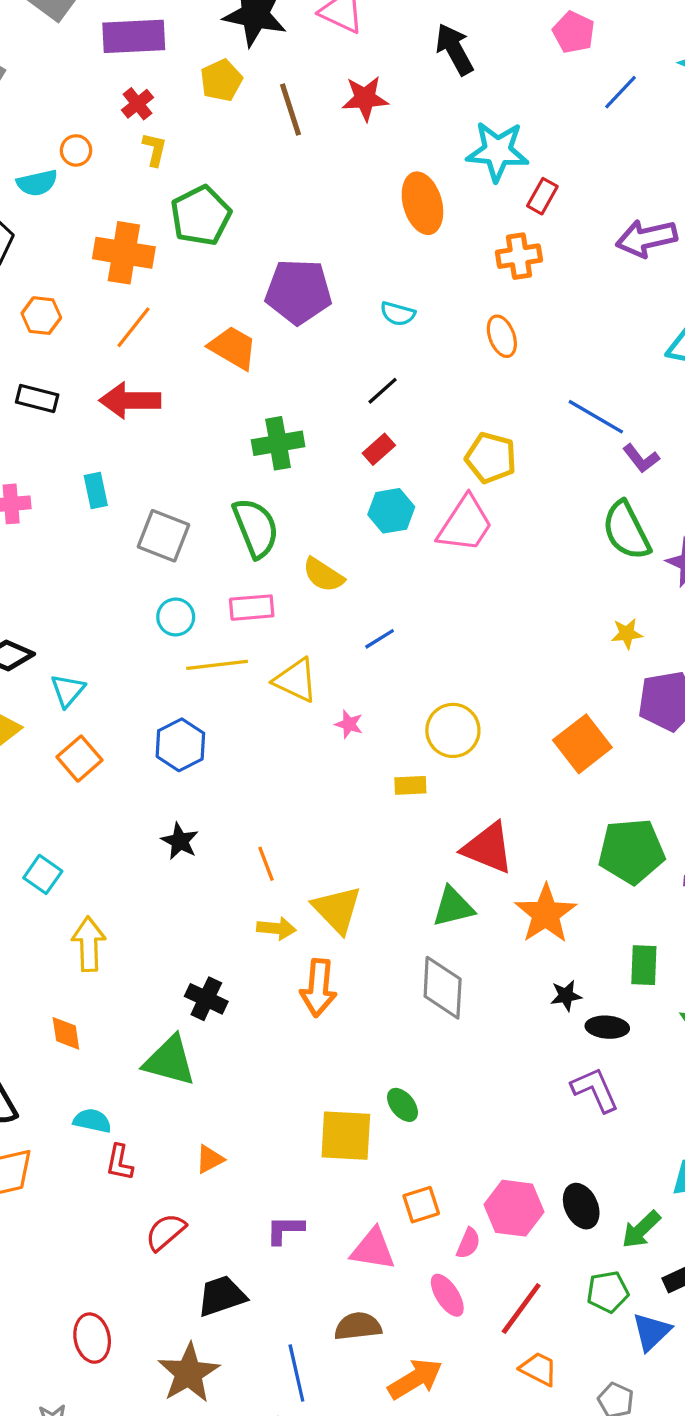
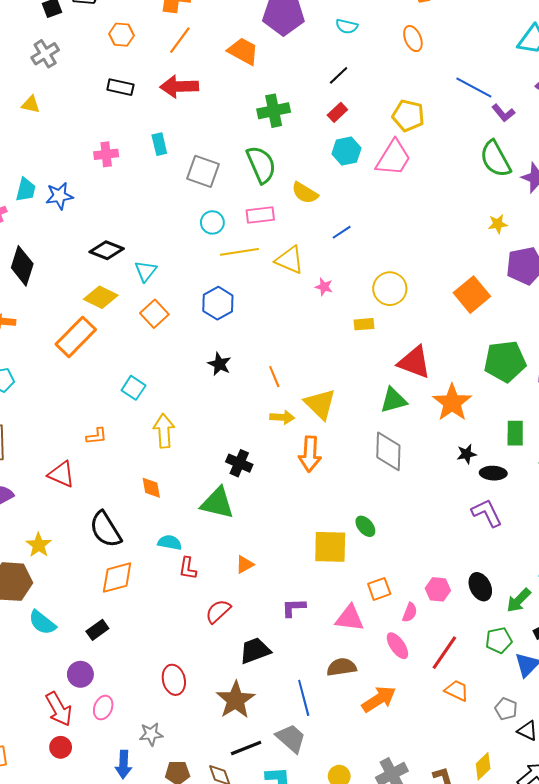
pink hexagon: (514, 1208) -> (438, 589), size x0.7

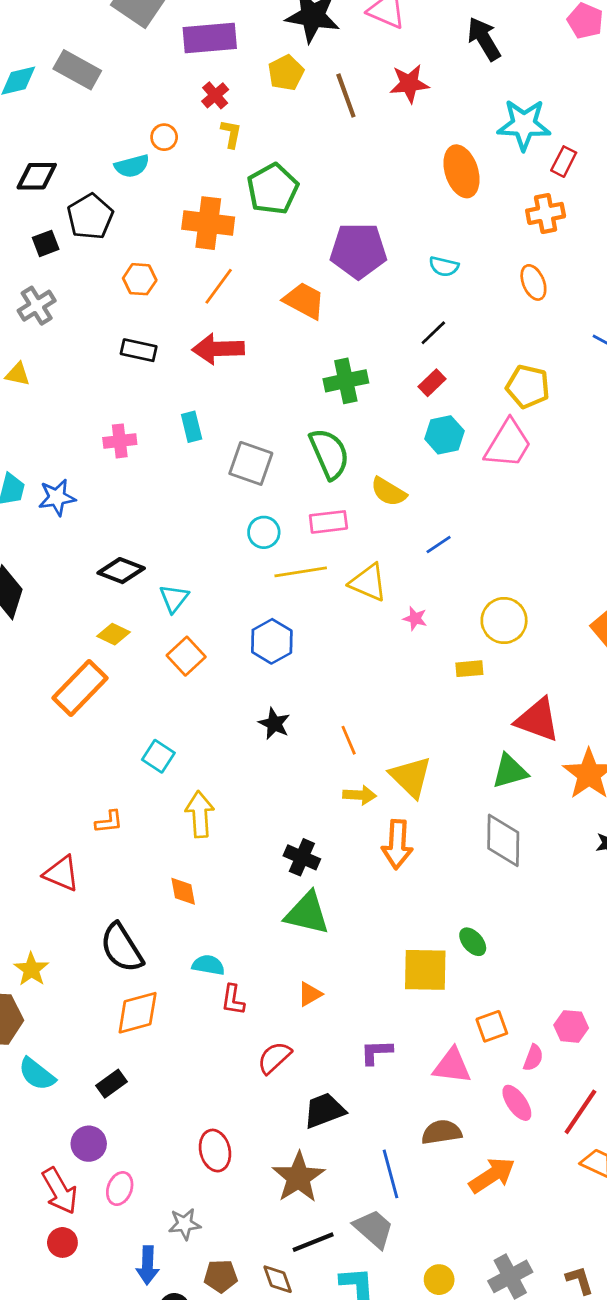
yellow diamond: (101, 297) -> (114, 634), size x0.7
green triangle: (217, 503) -> (307, 913), moved

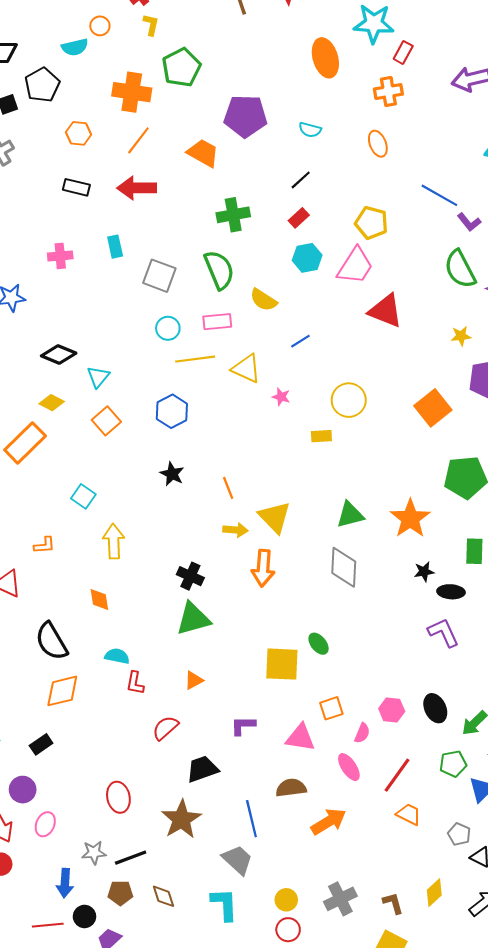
red triangle: (538, 720) -> (386, 311), moved
green triangle: (307, 913) -> (193, 619), turned -30
black line: (313, 1242) -> (131, 858), moved

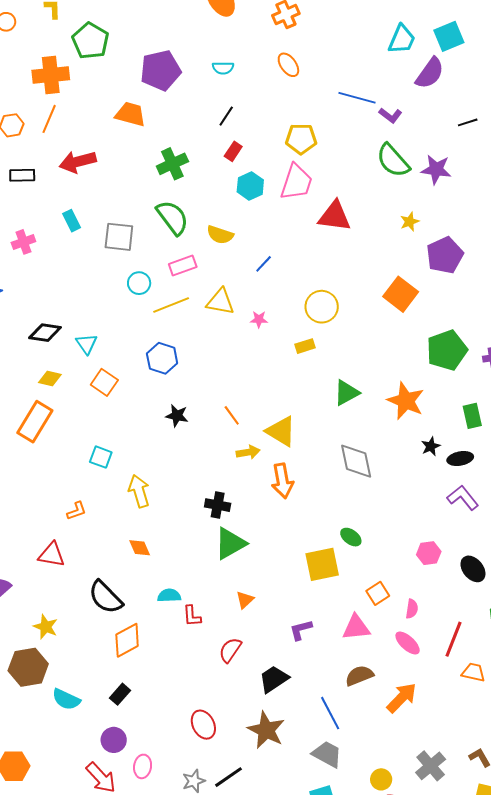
orange line: (138, 140) -> (49, 119), moved
green triangle: (350, 515) -> (346, 393), moved
pink hexagon: (392, 710) -> (429, 553), moved

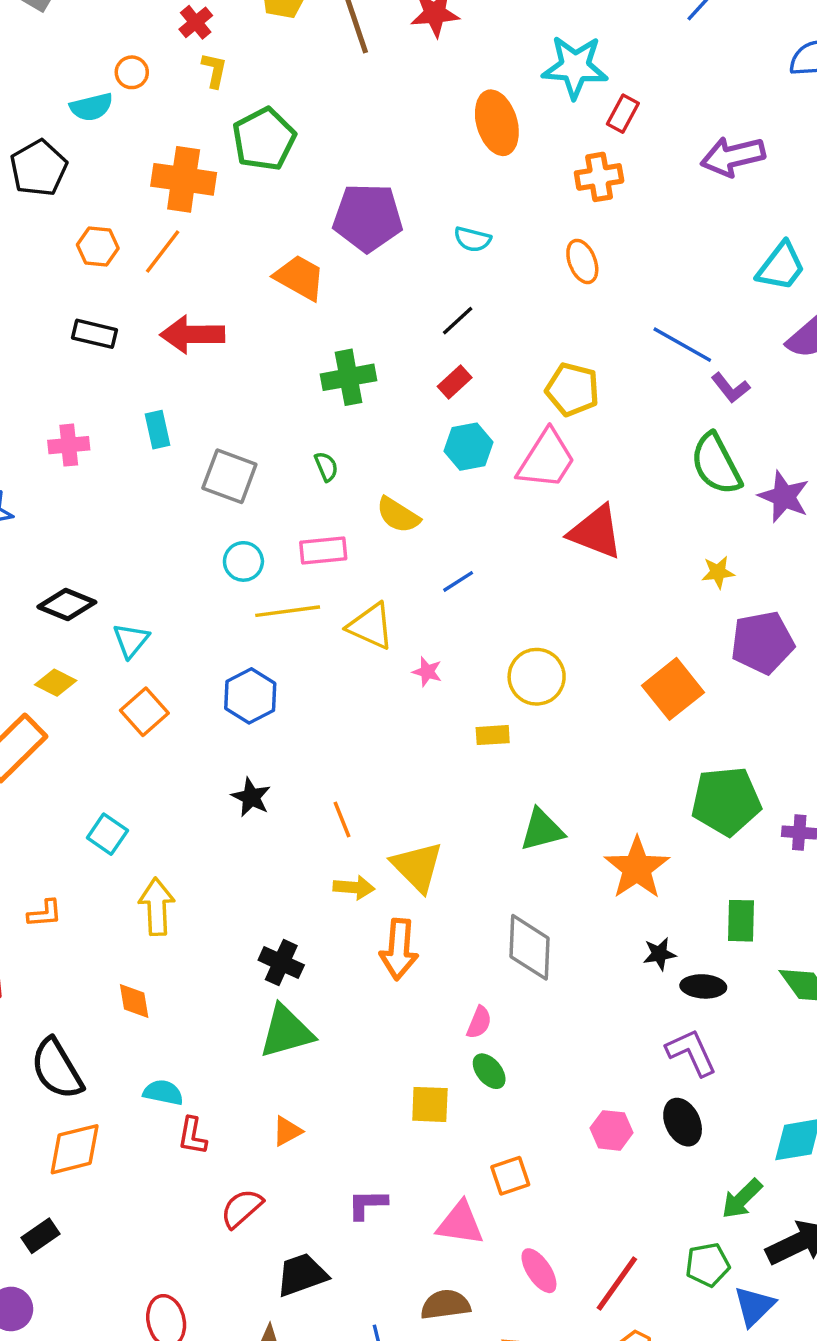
green semicircle: (172, 218) -> (326, 467), size x0.5
yellow square: (322, 564) -> (430, 1104), size x0.7
black ellipse: (473, 569) -> (683, 1122), moved
pink semicircle: (412, 609) -> (479, 1022), moved

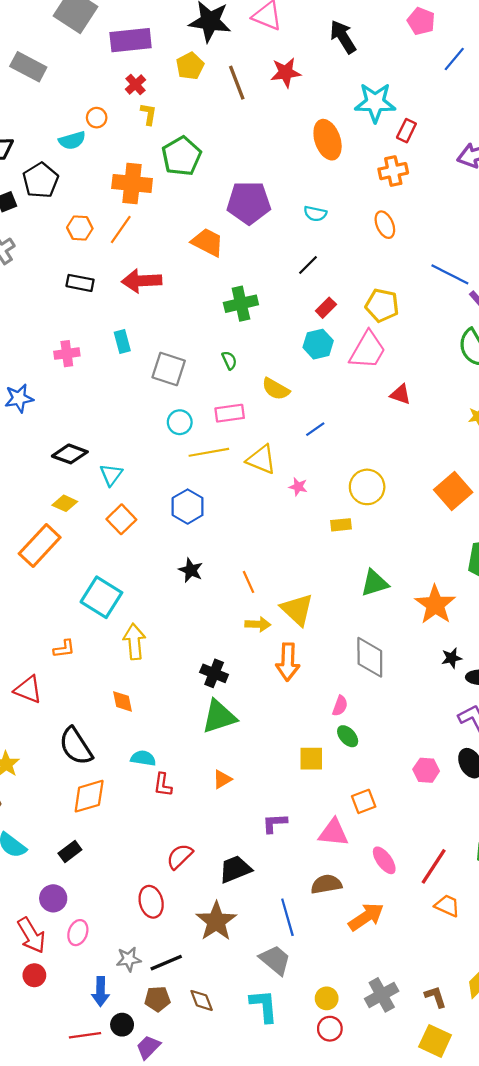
red rectangle: (455, 382) -> (326, 308), moved
red triangle: (596, 532) -> (400, 394), size x0.6
cyan square: (107, 834) -> (101, 597), size x1.6
red semicircle: (242, 1208) -> (180, 856), moved

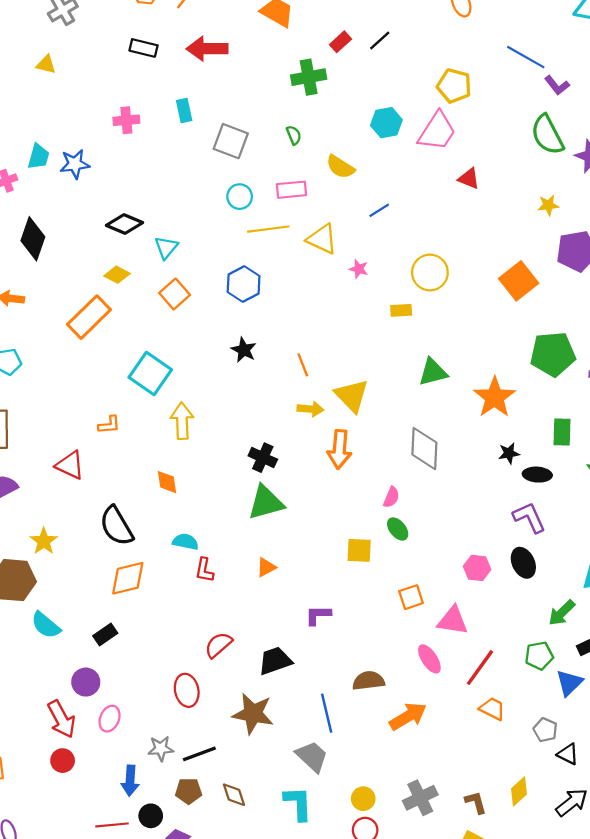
red rectangle: (326, 308) -> (341, 42), moved
pink triangle: (333, 833) -> (453, 621), moved
brown star: (216, 921) -> (253, 714), turned -30

